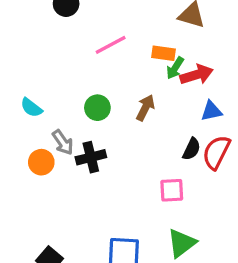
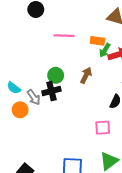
pink line: (111, 45) -> (64, 36), turned 30
cyan semicircle: (31, 108) -> (14, 88), moved
black cross: (91, 157) -> (51, 91), moved

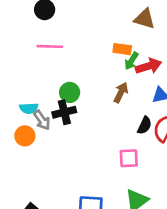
pink line: (64, 36) -> (50, 46), moved
brown arrow: (86, 75) -> (121, 92), moved
cyan semicircle: (14, 88) -> (29, 108), moved, turned -40

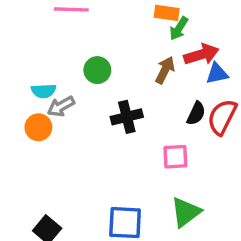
red arrow: (149, 66) -> (201, 54), moved
black cross: (64, 112) -> (127, 117), moved
gray arrow: (42, 120) -> (61, 106), turned 96

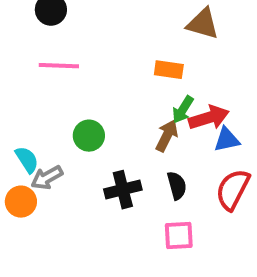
green arrow: (179, 28) -> (183, 110), moved
cyan semicircle: (44, 91) -> (27, 160), turned -120
black semicircle: (196, 113) -> (177, 186), moved, turned -40

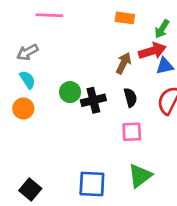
green arrow: (183, 110) -> (162, 29), moved
green circle: (89, 136) -> (70, 92), moved
gray arrow: (47, 178) -> (27, 52), moved

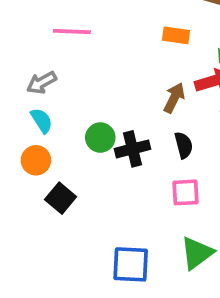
black square: (30, 189) -> (61, 198), moved

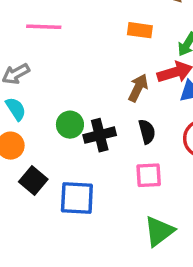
blue square: (131, 264) -> (77, 198), moved

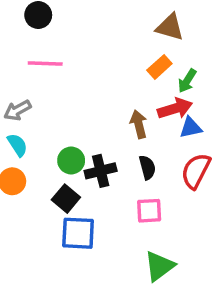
orange rectangle: (140, 30) -> (159, 67), moved, turned -50
brown arrow: (138, 88) -> (139, 124), turned -40
black square: (33, 181) -> (66, 199), moved

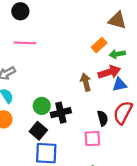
brown triangle: (170, 27) -> (117, 20), moved
green arrow: (187, 81) -> (117, 54), turned 49
black semicircle: (147, 167) -> (103, 118), moved

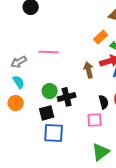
pink line: (25, 43) -> (49, 52), moved
black square: (38, 131) -> (47, 113), turned 35

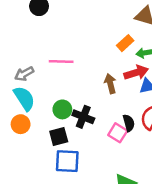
cyan semicircle: (19, 82) -> (24, 98), size x1.5
black cross: (67, 97) -> (83, 117), turned 36
pink square: (95, 120) -> (118, 133), moved, turned 35

